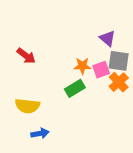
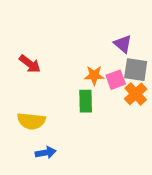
green rectangle: (75, 88) -> (86, 101), turned -60

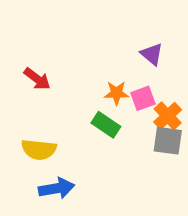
gray square: (136, 70) -> (168, 141), moved
green rectangle: (86, 101) -> (106, 125), turned -55
blue arrow: (46, 153) -> (56, 188), size x1.4

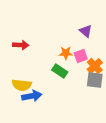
red arrow: (37, 79) -> (21, 45), turned -35
blue arrow: (56, 188) -> (32, 96), moved

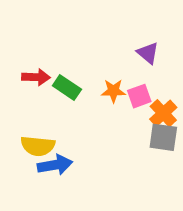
green rectangle: (60, 71) -> (67, 87), moved

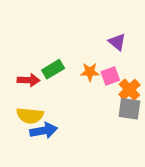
red arrow: (36, 77) -> (29, 80), moved
green rectangle: (67, 87) -> (53, 69), turned -65

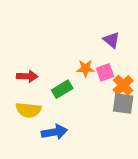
green rectangle: (53, 69) -> (62, 89), moved
blue arrow: (44, 131) -> (54, 132), moved

